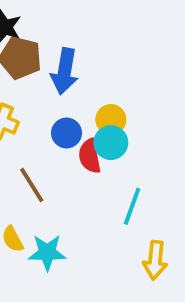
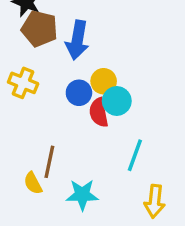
yellow circle: (111, 120) -> (104, 81), moved
brown line: (32, 185) -> (49, 162), moved, turned 44
cyan star: (47, 253) -> (82, 195), moved

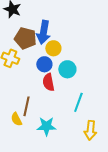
brown pentagon: (39, 29) -> (25, 38), moved
yellow circle: (104, 81) -> (53, 48), moved
red semicircle: (99, 112) -> (48, 82), moved

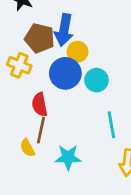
blue circle: (44, 64) -> (65, 73), size x1.5
red semicircle: (48, 82) -> (40, 104), moved
cyan line: (78, 102) -> (111, 125), turned -30

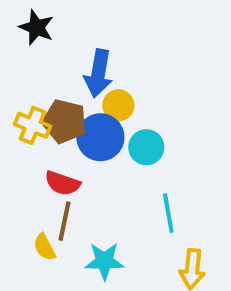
brown pentagon: (40, 38) -> (64, 121), moved
red semicircle: (40, 104) -> (62, 183), turned -60

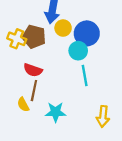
blue circle: (100, 137) -> (87, 33), moved
cyan line: (168, 213) -> (85, 75), moved

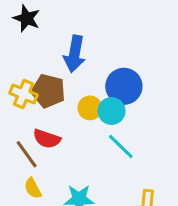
yellow circle: (63, 28) -> (90, 108), moved
cyan line: (85, 75) -> (121, 146), turned -36
brown line: (34, 91) -> (27, 154), moved, turned -48

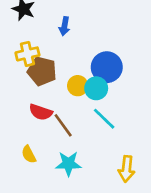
blue arrow: (74, 54) -> (64, 26), moved, size x0.6
yellow cross: (24, 94) -> (27, 54), moved, turned -35
brown line: (27, 154) -> (63, 125), moved

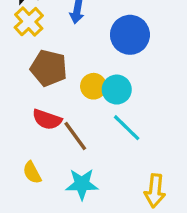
yellow cross: (27, 54) -> (29, 22), moved, turned -30
blue circle: (107, 67) -> (130, 35), moved

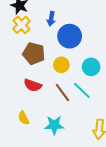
blue circle: (130, 35) -> (70, 36), moved
cyan circle: (117, 90) -> (91, 67), moved
brown line: (75, 136) -> (62, 92), moved

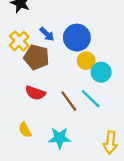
blue arrow: (51, 19) -> (47, 34), moved, turned -56
yellow cross: (21, 25) -> (19, 41), moved
yellow circle: (61, 65) -> (86, 61), moved

